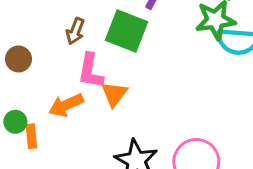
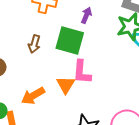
pink L-shape: (91, 71) -> (82, 72), moved

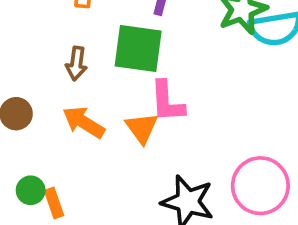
orange arrow: (33, 96) -> (84, 122), moved, turned 70

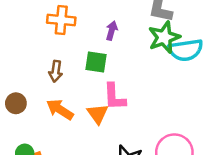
green square: (138, 49) -> (96, 62), size x0.7

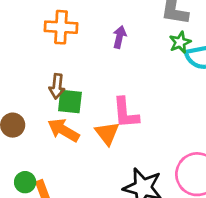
green star: (164, 37) -> (180, 42), size x0.6
green square: (96, 62) -> (70, 101), moved

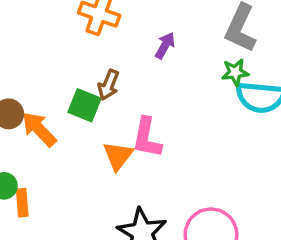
brown arrow: (57, 86) -> (109, 85), moved
orange arrow: (64, 130) -> (39, 129), moved

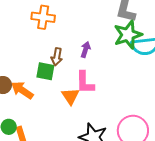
purple arrow: (165, 45) -> (86, 50), moved
green star: (235, 72) -> (128, 35), size x1.8

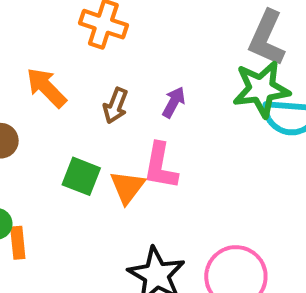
green square: (45, 71) -> (81, 176), moved
orange arrow: (22, 90) -> (46, 88), moved

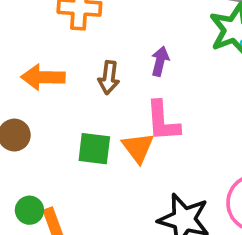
orange arrow: (46, 88) -> (43, 77), turned -30

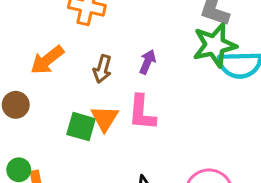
orange arrow: (43, 77) -> (47, 60), turned -48
orange triangle: (138, 148) -> (105, 118), moved

